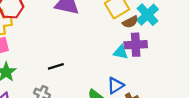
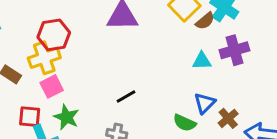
purple cross: (136, 45) -> (234, 50), moved

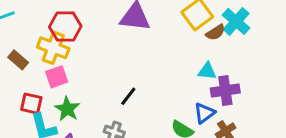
purple cross: (234, 50) -> (225, 91), moved
yellow cross: (44, 58) -> (53, 48), turned 32
black line: (126, 96) -> (128, 96), turned -30

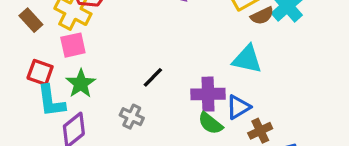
cyan triangle: (207, 71) -> (247, 59), size x1.4
purple cross: (225, 91) -> (208, 94), moved

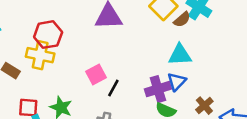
pink square: (73, 45) -> (96, 74), moved
blue triangle: (238, 107) -> (177, 82), moved

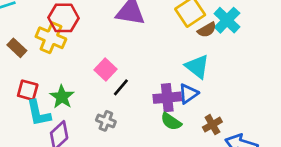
cyan triangle: (180, 55) -> (197, 67), turned 30
pink square: (96, 74) -> (105, 70), turned -30

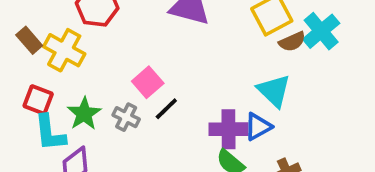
yellow cross: (51, 38) -> (64, 50), moved
gray cross: (106, 121) -> (126, 117), moved

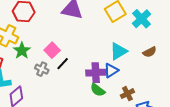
brown semicircle: (292, 42) -> (150, 52), moved
cyan triangle: (274, 91) -> (118, 51), turned 48
green star: (84, 114) -> (22, 51), moved

